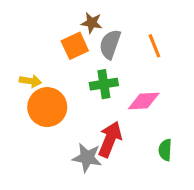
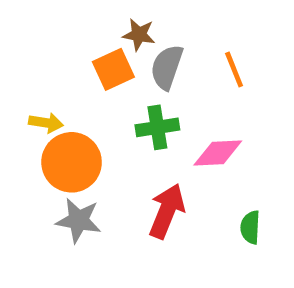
gray star: (87, 158) -> (78, 220), moved

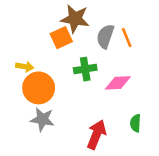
brown star: (139, 35) -> (75, 19), size x1.6
gray semicircle: (167, 67) -> (105, 36), moved
red arrow: (167, 211) -> (96, 134), moved

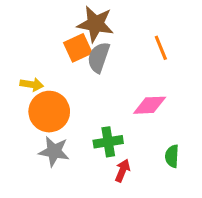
gray semicircle: (105, 36) -> (99, 57), moved
green cross: (85, 69) -> (108, 142), moved
red arrow: (96, 134) -> (123, 171), size x0.6

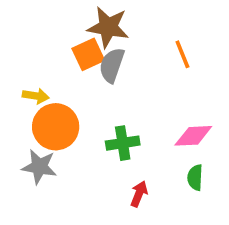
pink diamond: (150, 105) -> (193, 136), moved
green cross: (108, 142) -> (123, 143), moved
gray star: (54, 151) -> (39, 167), moved

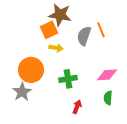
gray semicircle: (112, 65) -> (84, 36), moved
yellow arrow: (36, 96) -> (56, 48), moved
gray star: (39, 167) -> (22, 92), turned 30

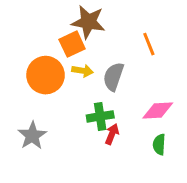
gray semicircle: (84, 36) -> (113, 77), moved
orange circle: (31, 70) -> (46, 75), moved
red arrow: (77, 107) -> (112, 134), moved

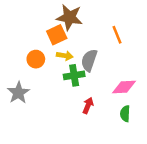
orange circle: (46, 75) -> (36, 59), size x0.6
green cross: (100, 116) -> (74, 75), moved
gray star: (32, 136) -> (18, 93), moved

